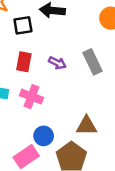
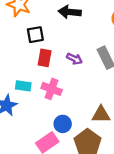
black square: (23, 25) -> (35, 35), moved

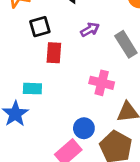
purple arrow: (74, 59) -> (90, 30), moved, turned -49
pink cross: (52, 89) -> (102, 83), moved

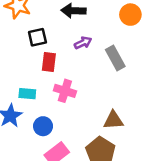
pink cross: (102, 83) -> (65, 91), moved
blue circle: (84, 128) -> (43, 126), moved

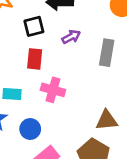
black square: (37, 37) -> (34, 26), moved
gray rectangle: (115, 58) -> (107, 53), turned 40

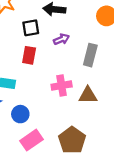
pink cross: (53, 90) -> (62, 86), moved, turned -30
brown triangle: (107, 120) -> (88, 95), moved

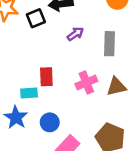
black square: (31, 28) -> (36, 18), moved
red rectangle: (29, 55) -> (46, 77), moved

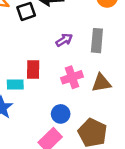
purple arrow: (75, 34) -> (64, 40), moved
blue circle: (50, 122) -> (61, 114), moved

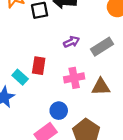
gray rectangle: (97, 41) -> (102, 47), turned 45
cyan rectangle: (15, 84) -> (20, 77), turned 35

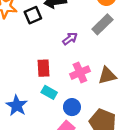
gray rectangle: (102, 47) -> (102, 24), moved
cyan rectangle: (20, 77) -> (49, 92), moved

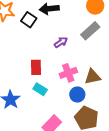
black square: (33, 15) -> (29, 20), turned -35
blue circle: (72, 107) -> (77, 94), moved

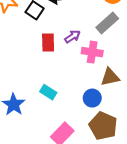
red rectangle: (36, 67) -> (48, 43), moved
pink cross: (68, 73) -> (92, 52), moved, turned 30

